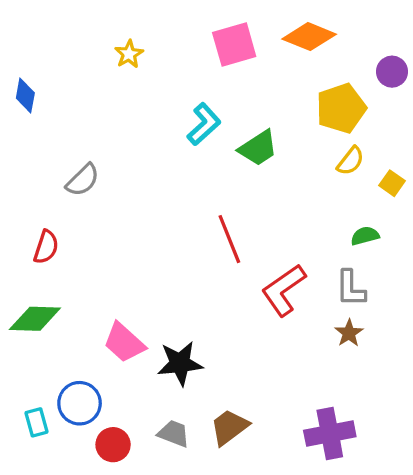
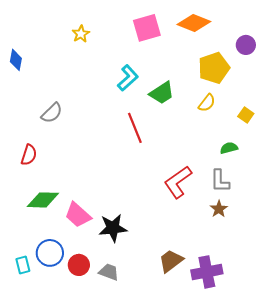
yellow semicircle: (351, 161) -> (207, 103), moved
red line: (229, 239) -> (135, 128), moved
green diamond: (35, 319) -> (43, 200), moved
brown trapezoid: (229, 427) -> (171, 261), moved
red circle: (113, 445) -> (79, 265), moved

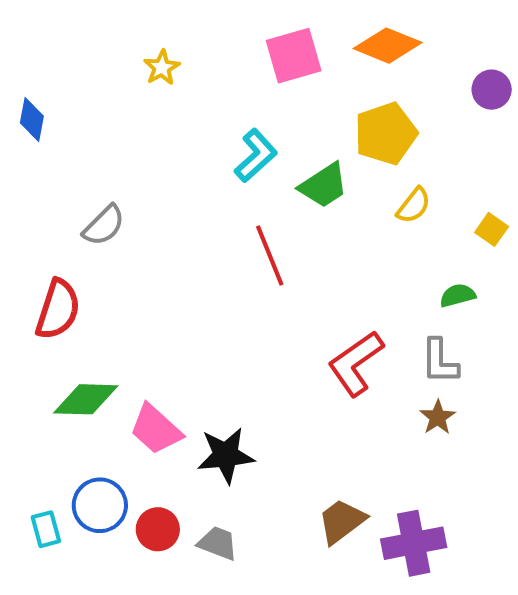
yellow pentagon: (214, 68) -> (386, 134), moved
red semicircle: (29, 155) -> (58, 309), size x1.4

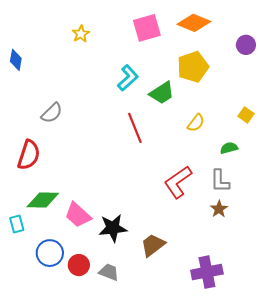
yellow semicircle: (414, 205) -> (196, 123), moved
brown trapezoid: (342, 521) -> (153, 245), moved
cyan rectangle: (46, 529) -> (17, 224), moved

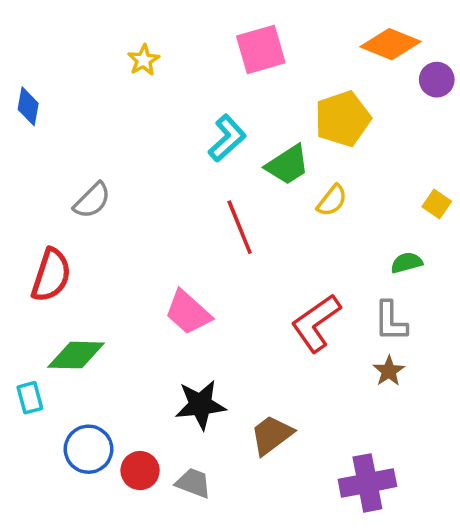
orange diamond: (194, 23) -> (391, 44), moved
yellow semicircle: (196, 123) -> (332, 200), moved
pink trapezoid: (78, 215) -> (188, 312), moved

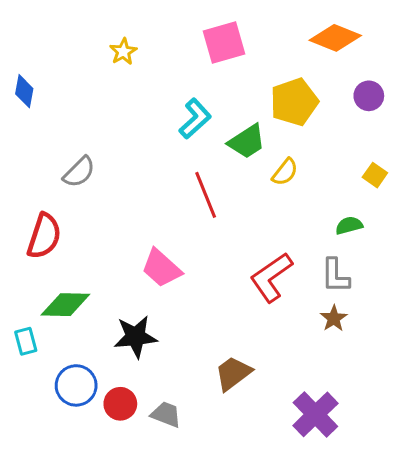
purple circle: (437, 80) -> (369, 96), moved
black star: (200, 405) -> (136, 337), moved
purple cross: (367, 483) -> (315, 414), turned -33

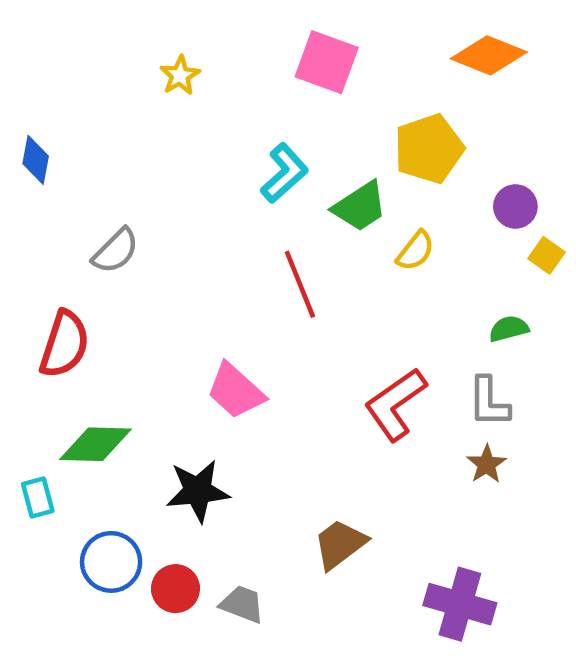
pink square: (224, 42) -> (327, 62), turned 36
blue diamond: (24, 91) -> (36, 160), moved
purple circle: (369, 96) -> (515, 206), moved
purple cross: (315, 414) -> (460, 604), turned -30

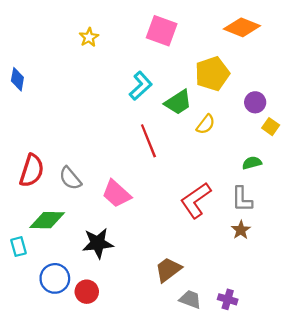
gray semicircle: (116, 251) -> (70, 178), moved, turned 95
gray trapezoid: (242, 604) -> (190, 299), moved
purple cross: (460, 604) -> (228, 299), size x0.6

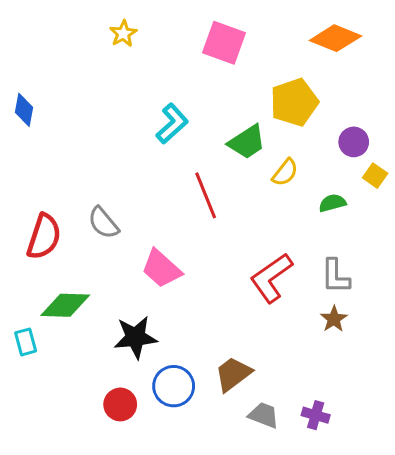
yellow star: (89, 37) -> (123, 34), moved
cyan L-shape: (141, 86) -> (172, 124), moved
green semicircle: (252, 163) -> (332, 203), moved
gray semicircle: (70, 178) -> (103, 223), moved
blue circle: (55, 278) -> (174, 386), moved

